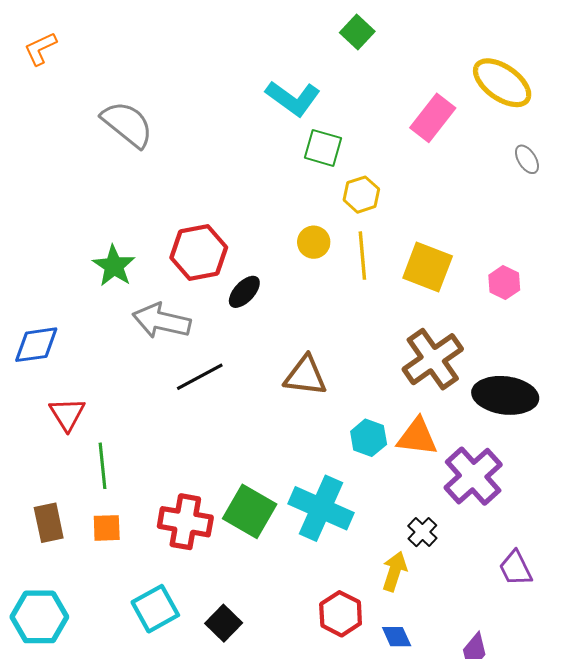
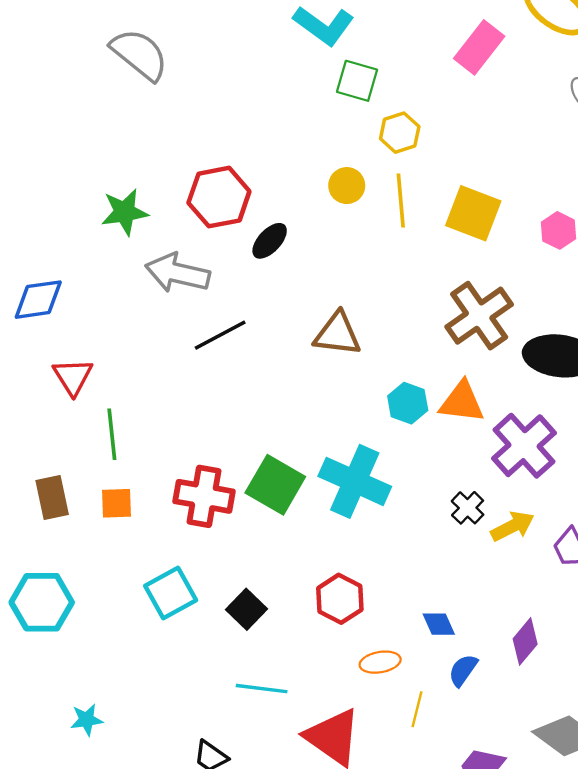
green star: (114, 266) -> (125, 212), turned 30
yellow arrow: (394, 571) -> (512, 526), moved, turned 45
red hexagon: (341, 614) -> (340, 599), moved

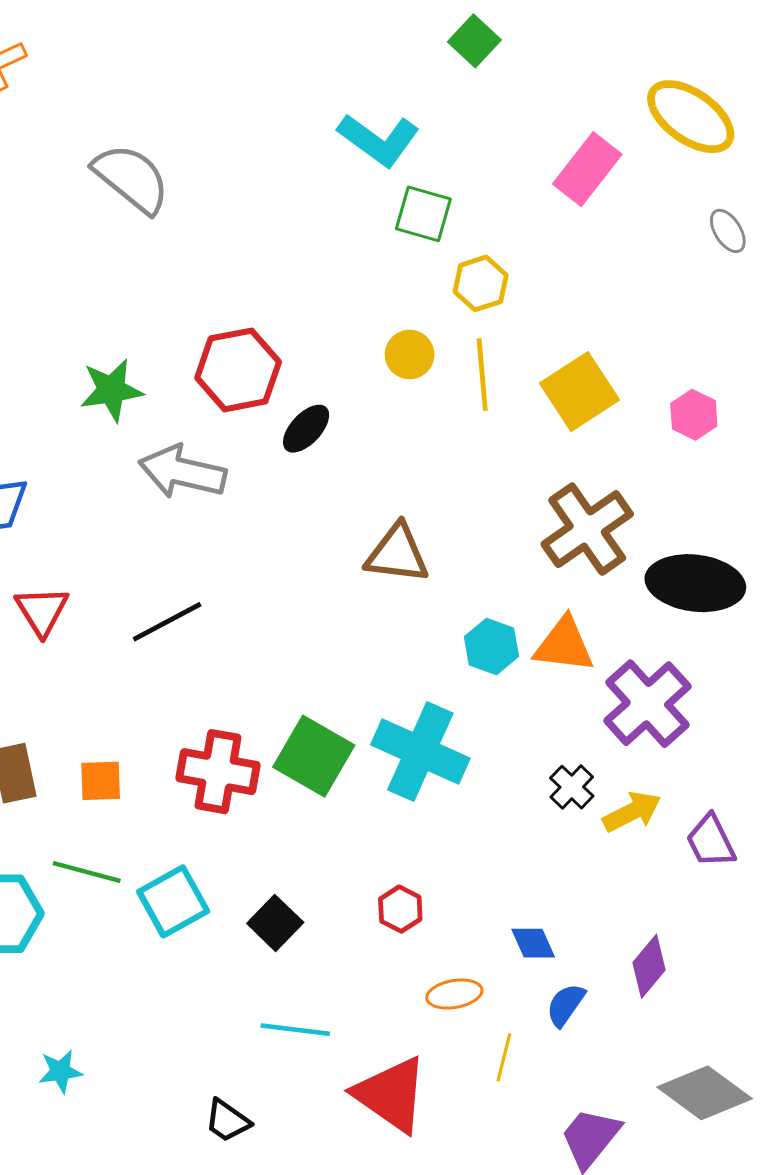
yellow square: (473, 213) -> (579, 392), turned 36
black line: (220, 335) -> (167, 622), moved
green line: (112, 434) -> (87, 872), moved, turned -69
red hexagon: (340, 599) -> (400, 909), size x0.7

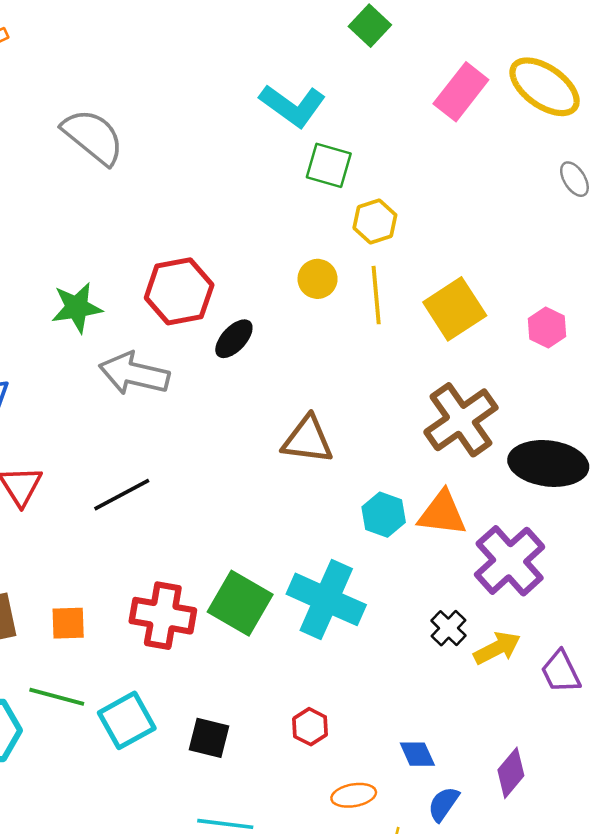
pink rectangle: (587, 169) -> (461, 92), moved
black square: (275, 923) -> (209, 738), turned -30

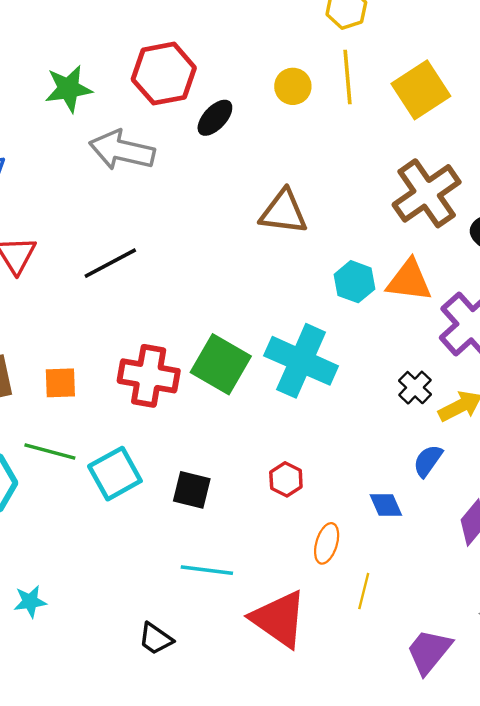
yellow circle: (318, 279) -> (293, 86), moved
orange ellipse: (354, 795) -> (327, 543), turned -63
blue semicircle: (443, 804) -> (428, 461), moved

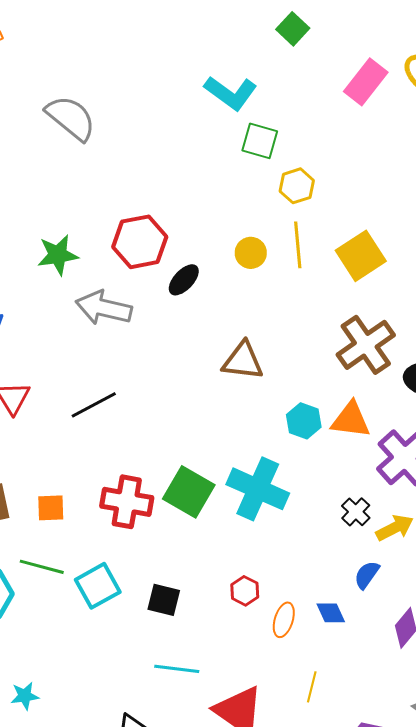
orange ellipse: (327, 543) -> (284, 620), moved

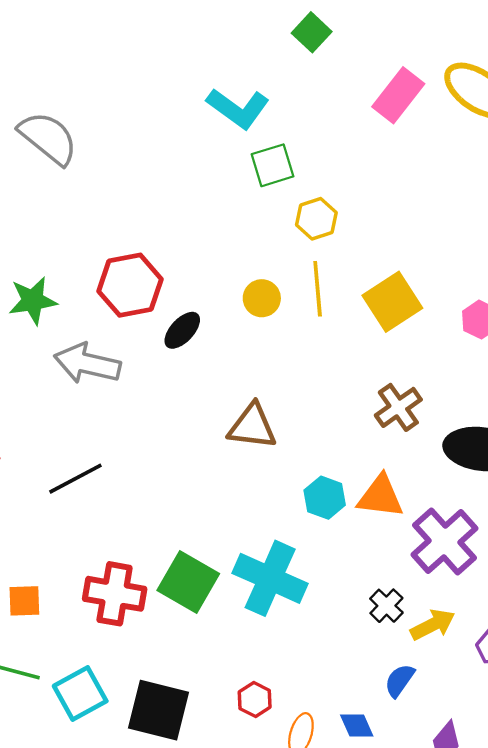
green square: (260, 141) -> (272, 165), turned -33
brown cross: (366, 345) -> (398, 407), size x0.7
black square: (164, 600) -> (159, 710), size x1.6

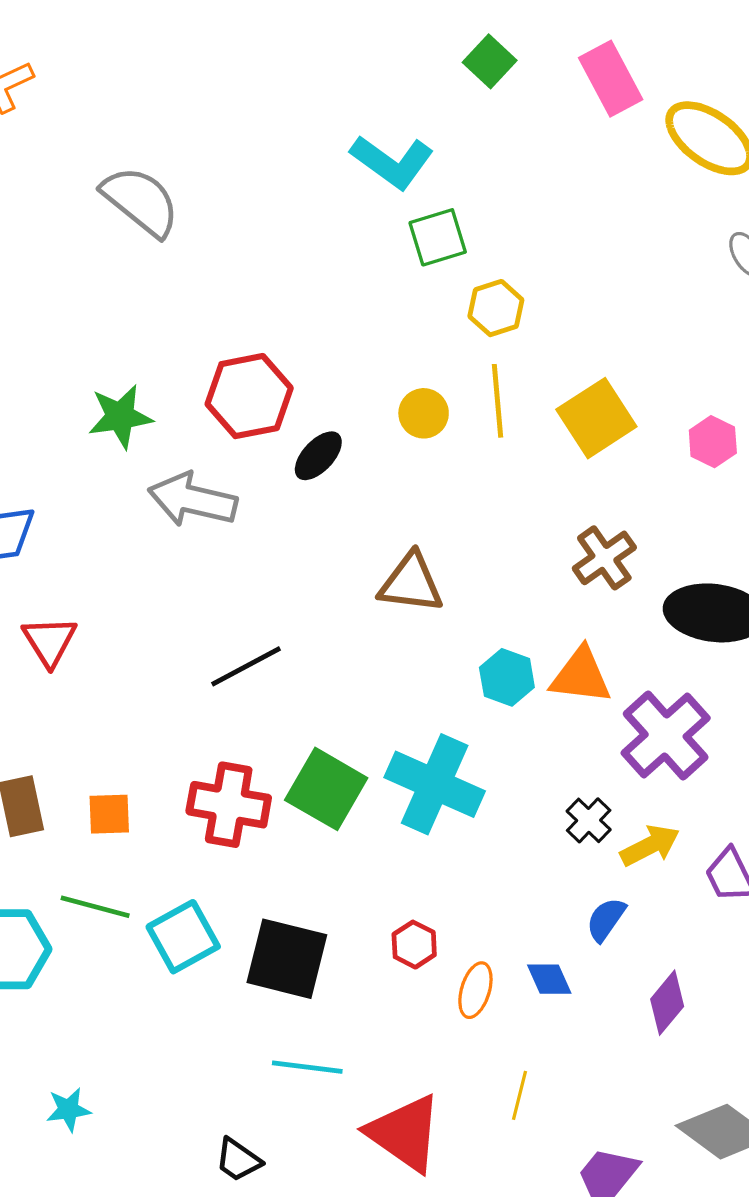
pink rectangle: (398, 95) -> (611, 79), moved, turned -66
black line: (75, 479) -> (246, 666), moved

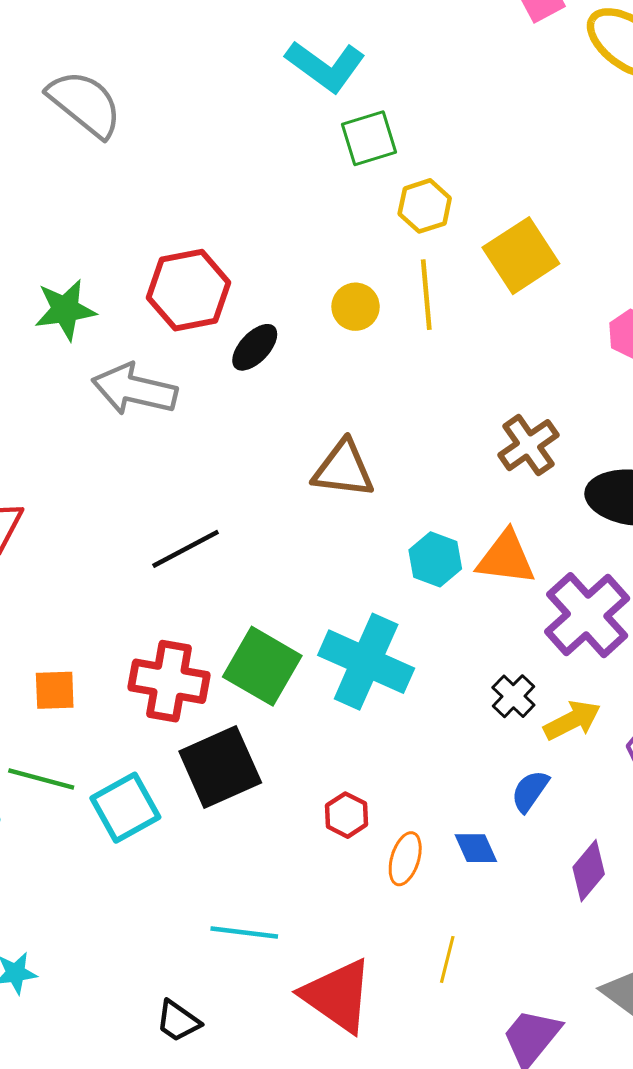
yellow square: (596, 418) -> (521, 256), moved
black square: (287, 959) -> (220, 767), moved, turned -38

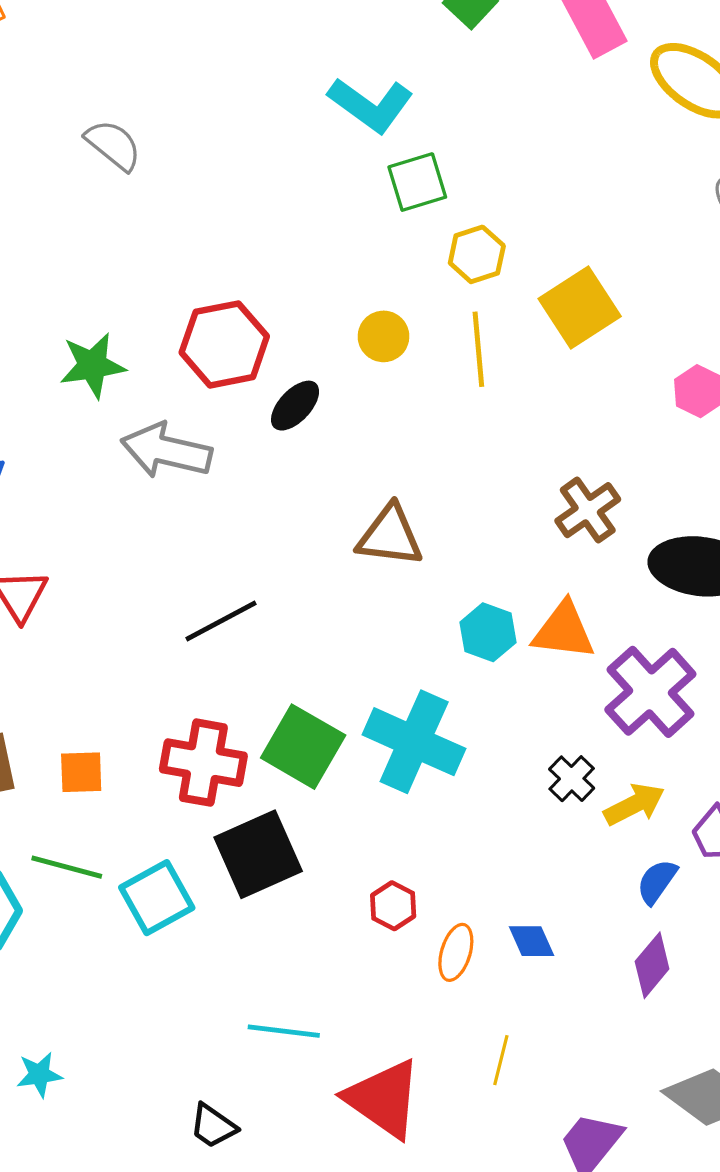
gray semicircle: (85, 104) -> (113, 145), size x0.7
yellow circle: (356, 307) -> (383, 336), moved
blue semicircle: (530, 791) -> (657, 882), moved

